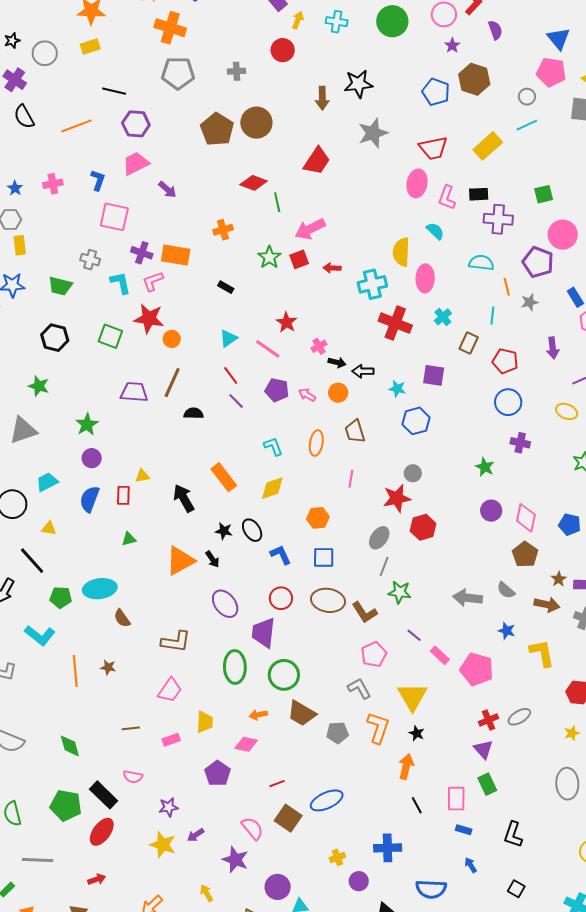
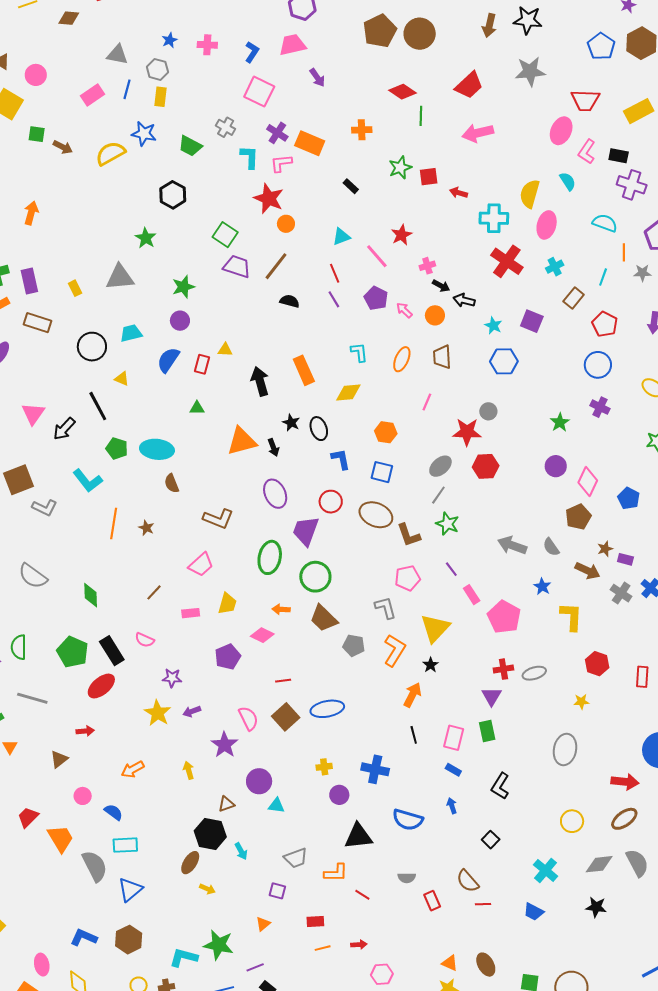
pink arrow: (310, 229) -> (478, 133), moved
green square: (110, 336) -> (225, 235), moved
brown line: (131, 728) -> (154, 592), turned -54

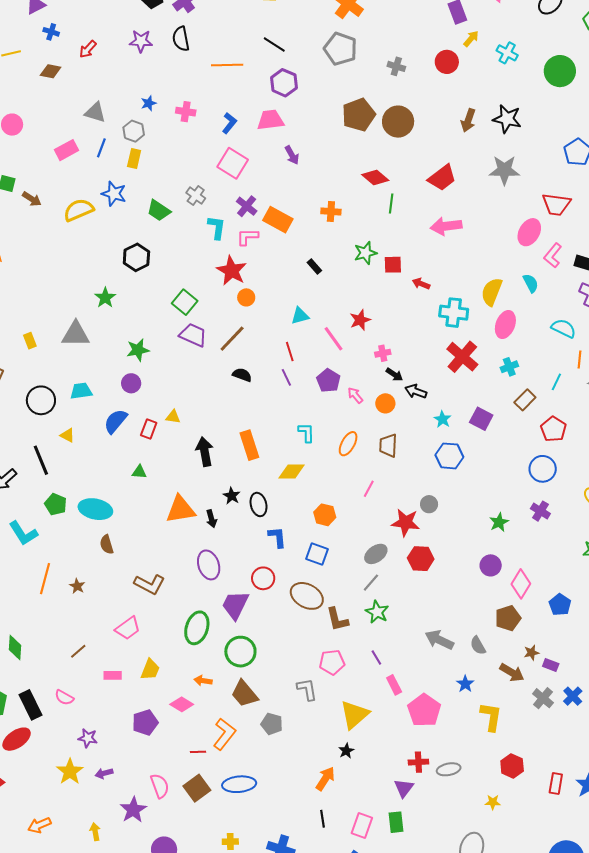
orange L-shape: (394, 650) -> (224, 734), moved

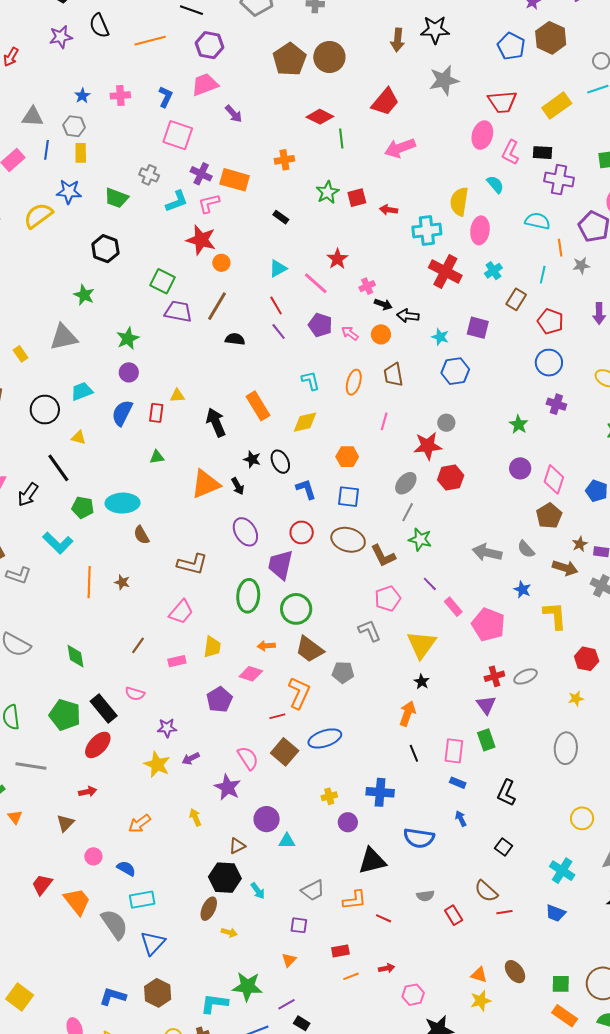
cyan L-shape: (217, 227) -> (177, 201), turned 75

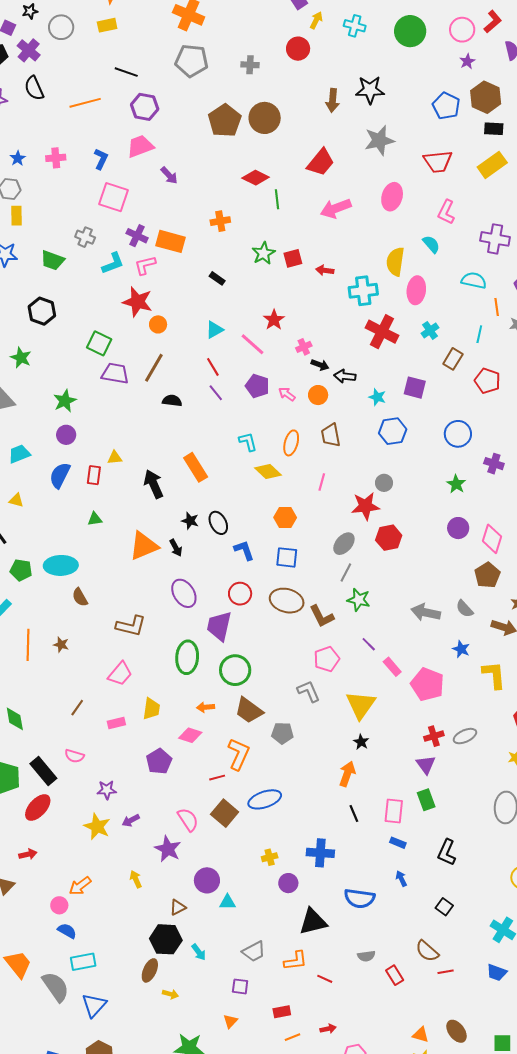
pink ellipse: (482, 135) -> (392, 197), moved
black rectangle: (542, 153) -> (494, 129), moved
blue circle: (549, 363) -> (458, 434), moved
yellow diamond: (305, 422) -> (268, 471), moved, turned 56
pink circle: (93, 856) -> (59, 905), moved

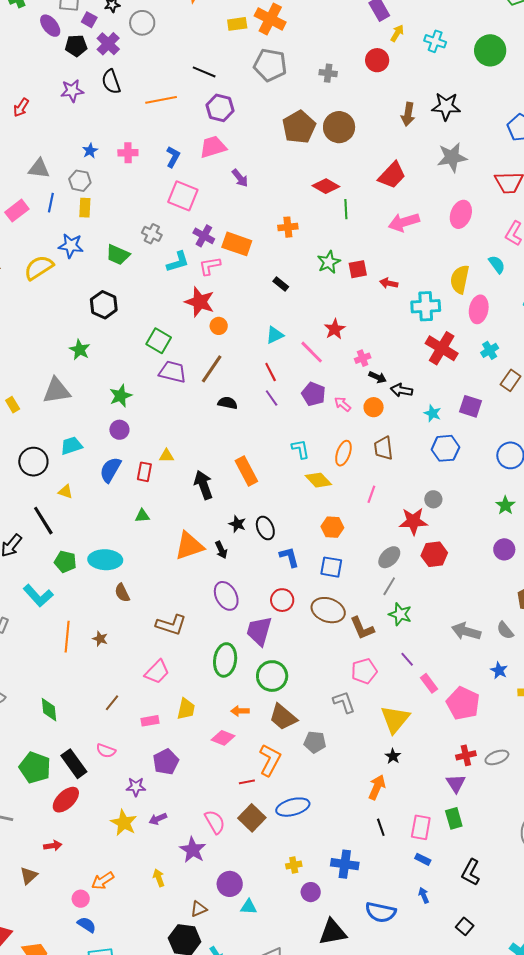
yellow rectangle: (107, 25) -> (237, 24), moved
purple pentagon: (159, 761) -> (166, 762), moved

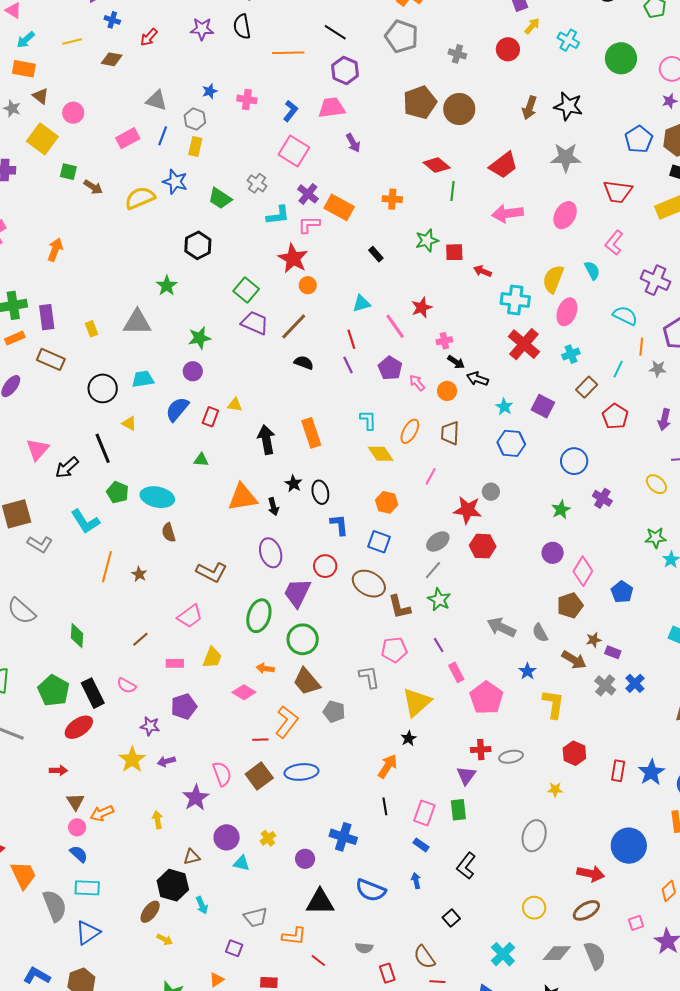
yellow cross: (294, 865) -> (268, 838), moved, turned -35
brown triangle: (29, 876) -> (75, 802), moved, turned -30

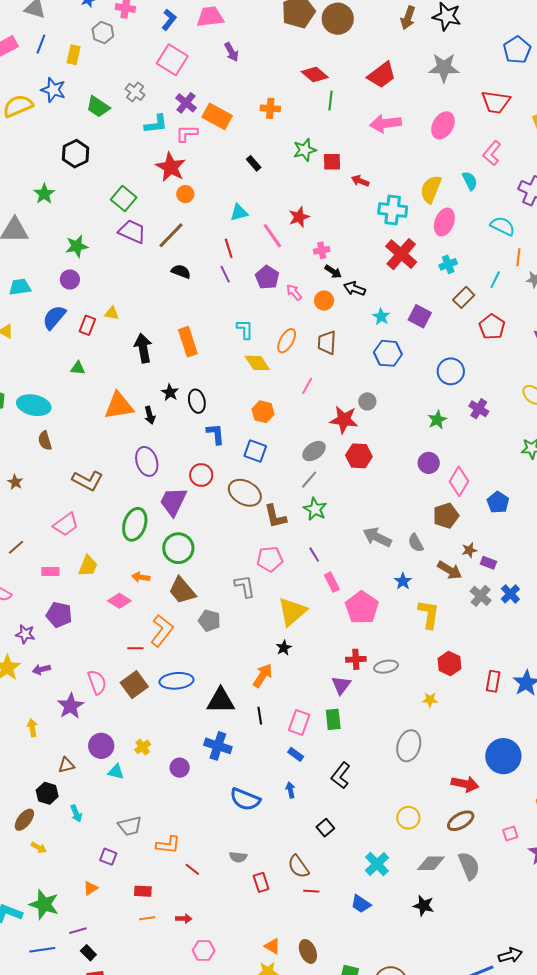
gray hexagon: (195, 119) -> (103, 32), moved
purple pentagon: (184, 706) -> (59, 615), turned 30
black hexagon: (173, 885) -> (47, 793), size x0.7
black triangle: (320, 902) -> (221, 701), moved

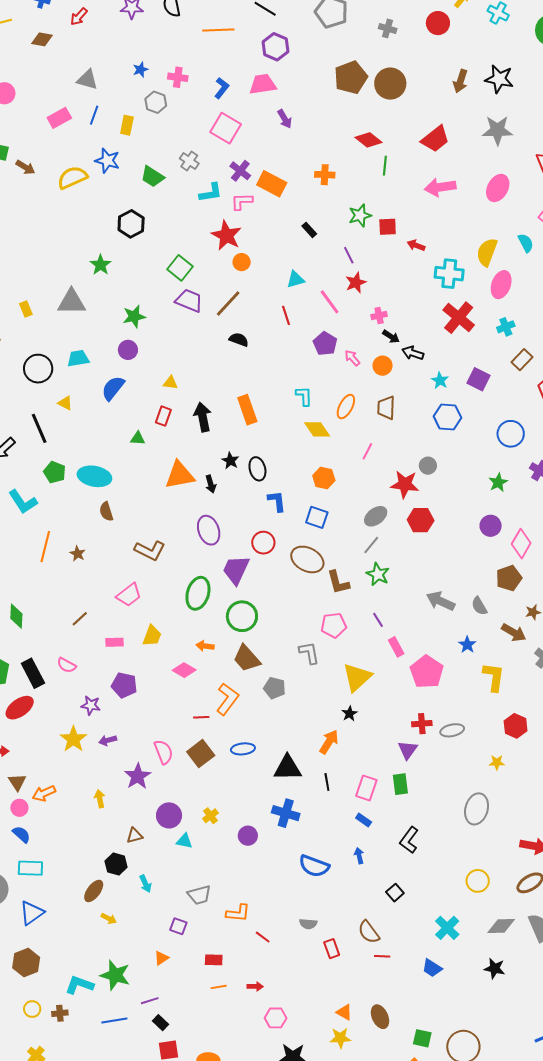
purple line: (225, 274) -> (349, 255), moved
red rectangle: (87, 325) -> (163, 416), moved
blue ellipse: (176, 681) -> (243, 749), size x0.7

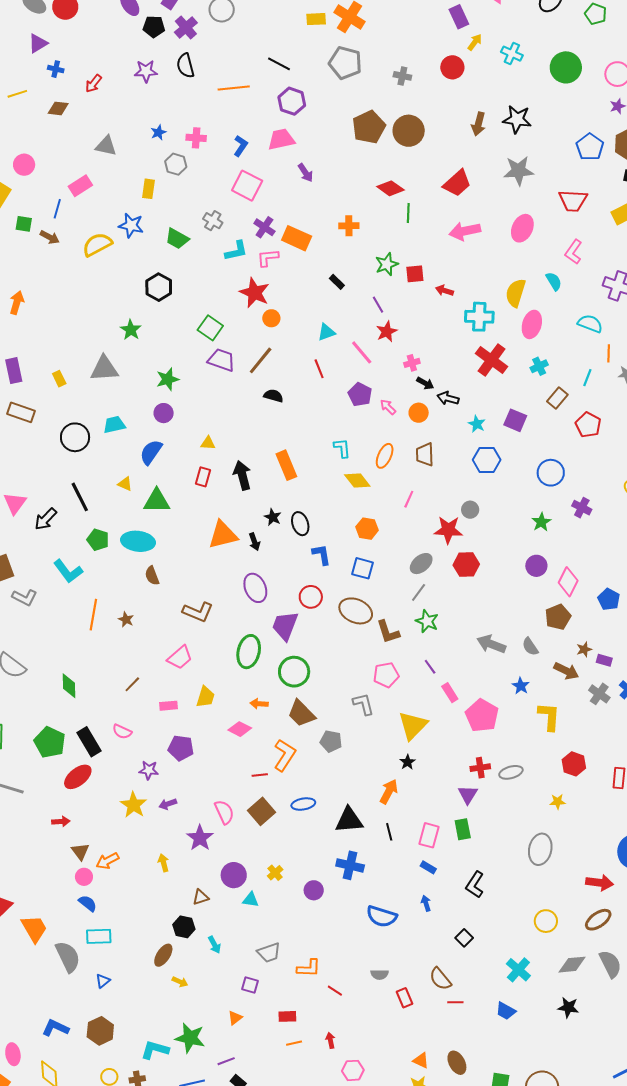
blue line: (94, 115) -> (57, 209), moved
yellow triangle: (65, 403) -> (125, 484), moved
green triangle: (138, 438) -> (157, 501), moved, size x1.8
blue triangle: (32, 913) -> (103, 981), size x0.6
red arrow: (255, 986) -> (330, 1040), turned -98

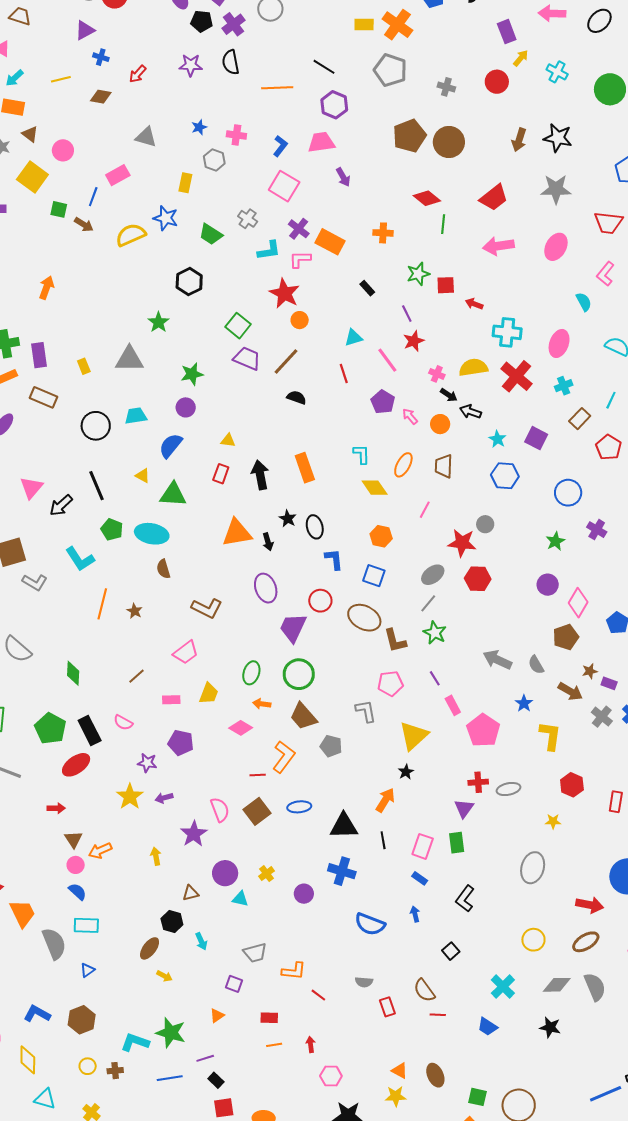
yellow semicircle: (516, 293) -> (473, 367), moved, turned 60
pink cross: (412, 363) -> (437, 374), turned 35
green ellipse: (249, 652) -> (251, 673), moved, size x0.7

